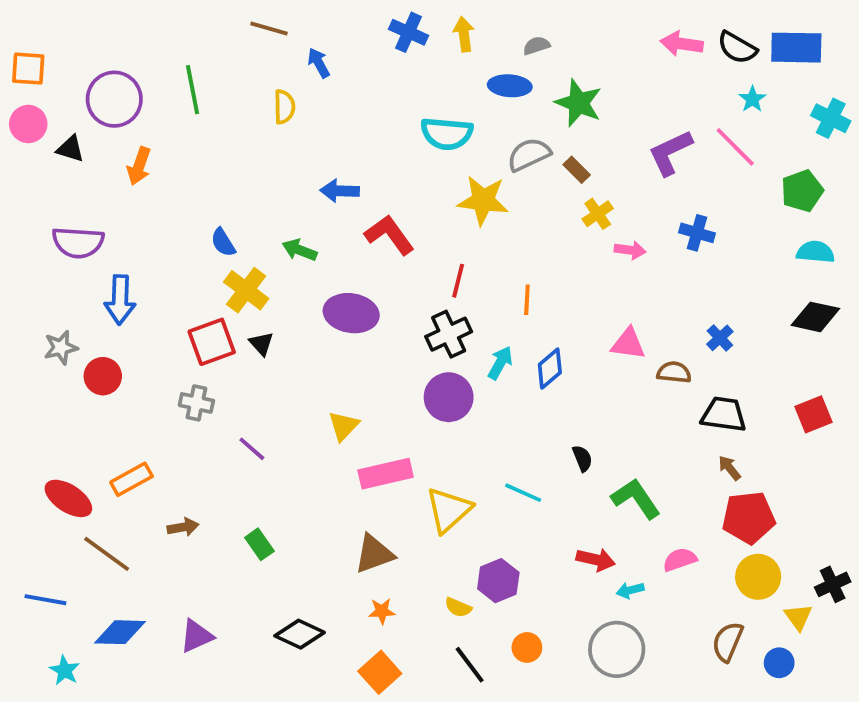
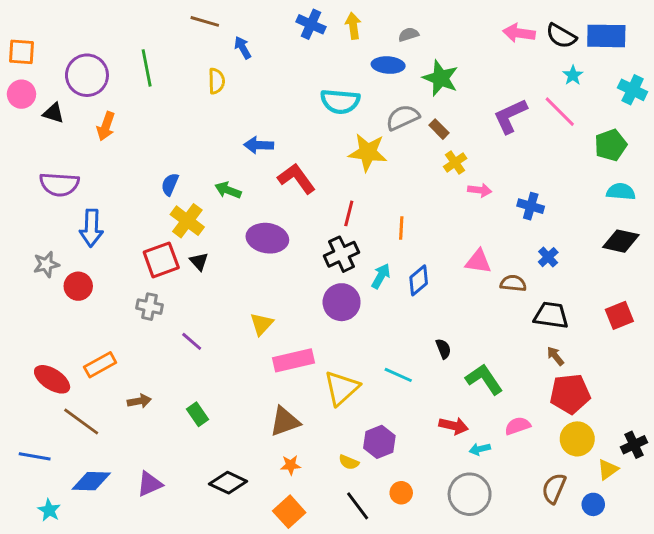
blue cross: (697, 233) -> (531, 206), moved
blue semicircle: (223, 242) -> (170, 184), turned 55
yellow triangle: (798, 617) -> (608, 469), turned 30

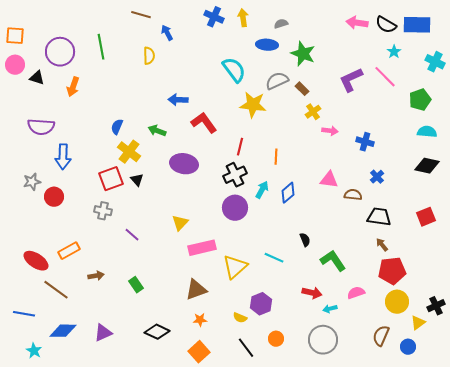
cyan semicircle: (340, 101) -> (234, 70), turned -132

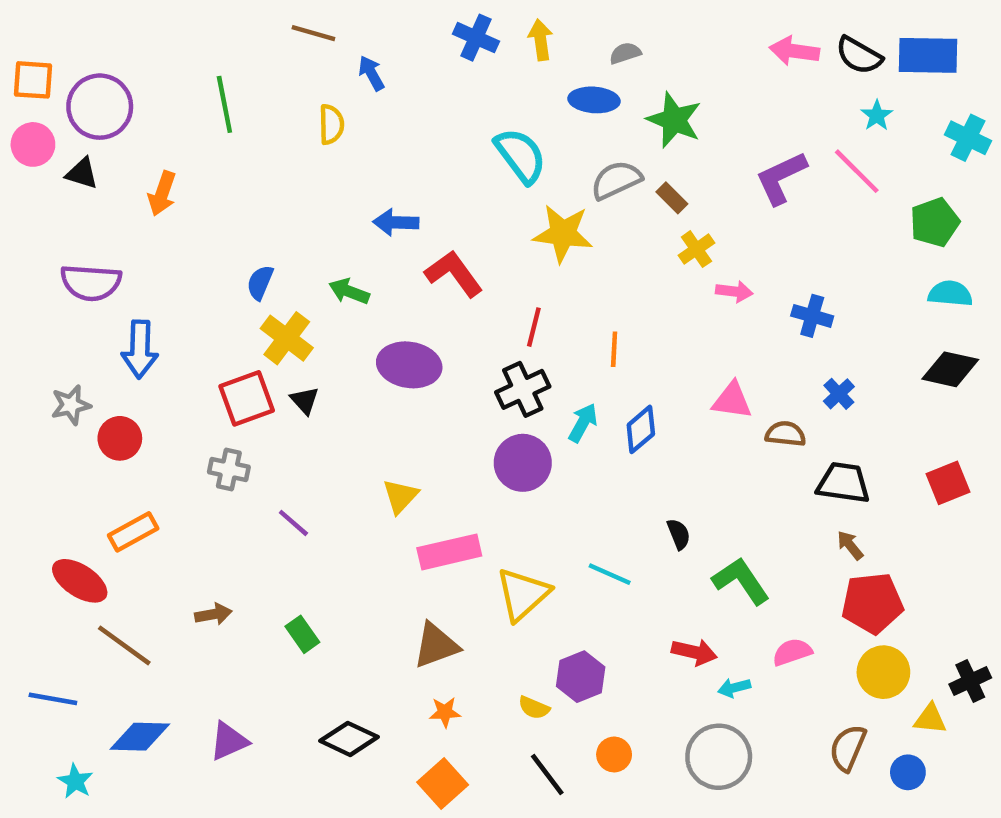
purple circle: (60, 52) -> (100, 107), moved
orange rectangle: (69, 251) -> (133, 532), moved
yellow triangle: (418, 323) -> (930, 719), turned 42

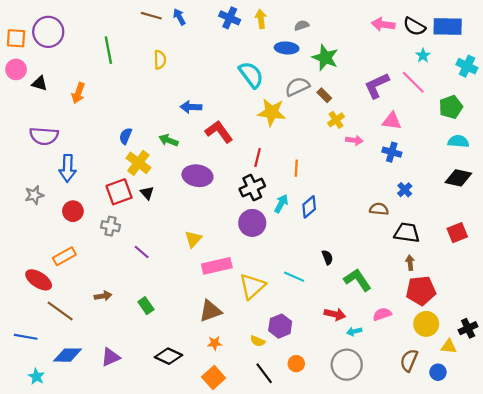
blue arrow: (371, 73) -> (179, 17), moved
purple circle: (100, 107) -> (48, 32), moved
pink triangle: (732, 400) -> (392, 121), moved
red circle: (120, 438) -> (73, 211), moved
brown arrow: (850, 545) -> (410, 263), turned 32

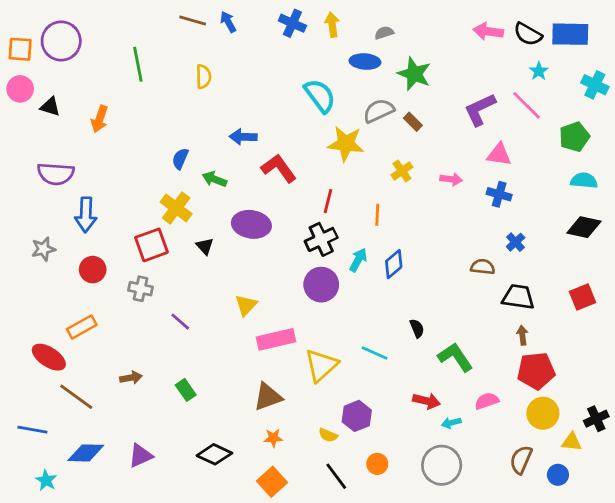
yellow cross: (336, 120) -> (402, 171), moved
blue semicircle: (126, 136) -> (180, 159), moved
black triangle: (147, 193) -> (205, 246), moved

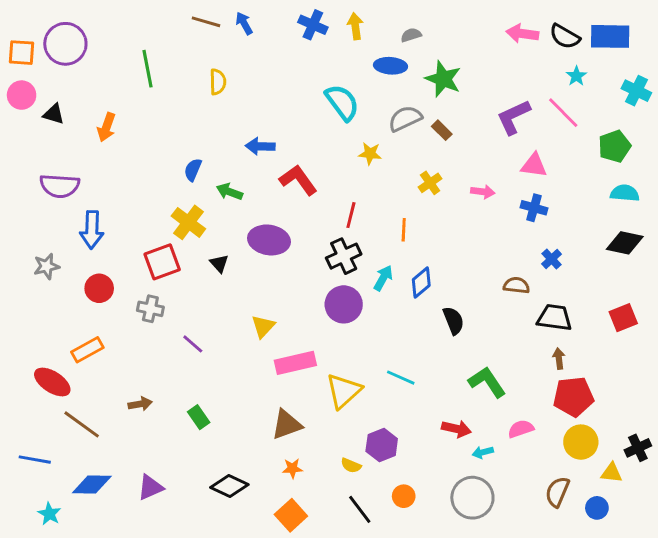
yellow star: (346, 144) -> (370, 154), size x0.6
black semicircle: (417, 328) -> (453, 321), moved, size x1.4

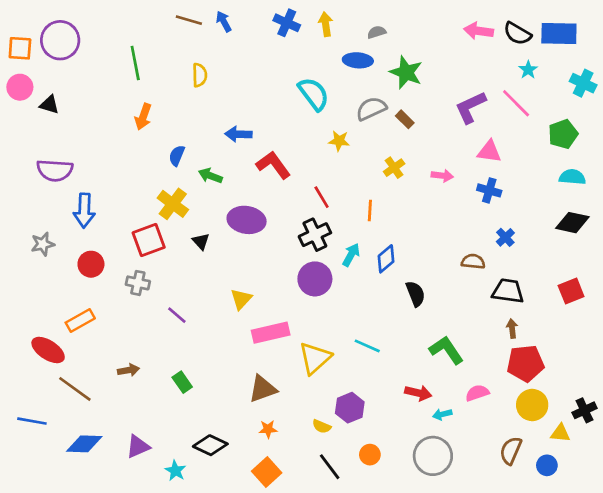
orange arrow: (106, 127) -> (143, 117), moved
red line: (351, 215) -> (322, 197), turned -45
cyan star: (49, 514) -> (175, 471), moved

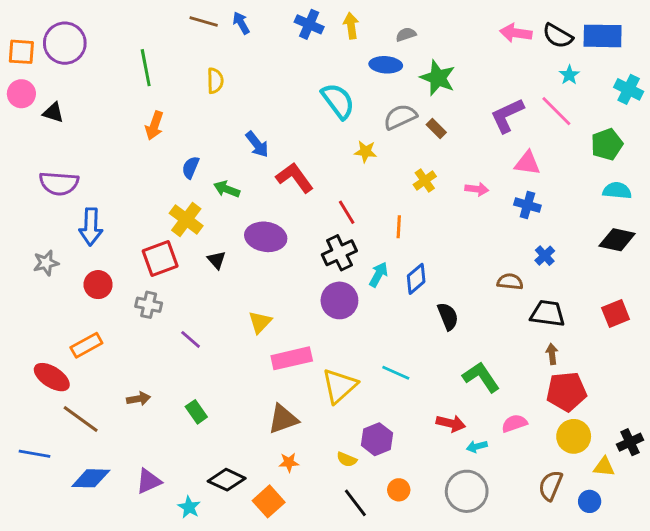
blue arrow: (238, 134) -> (257, 144), turned -130
orange square: (267, 472) -> (269, 501), moved

